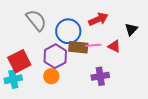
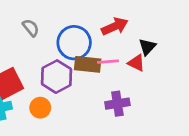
gray semicircle: (36, 20) -> (31, 28), size x0.6
black triangle: (131, 29) -> (147, 47), moved
orange circle: (51, 76) -> (40, 108), moved

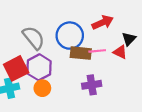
gray semicircle: (31, 28) -> (34, 38), moved, size x1.6
purple hexagon: (56, 77) -> (39, 67), moved
purple cross: (117, 104) -> (92, 85), moved

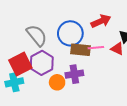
purple cross: (92, 85) -> (74, 74), moved
orange circle: (42, 88) -> (57, 82), moved

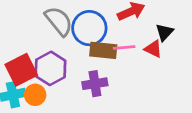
gray semicircle: (37, 35) -> (59, 21), moved
orange circle: (57, 82) -> (35, 95), moved

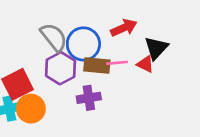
black triangle: (164, 32) -> (156, 48), size x1.4
purple hexagon: (50, 68) -> (61, 68), moved
orange circle: (35, 95) -> (31, 109), size x1.4

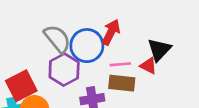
red arrow: (124, 28) -> (111, 32), moved, turned -40
brown rectangle: (97, 65) -> (122, 83), moved

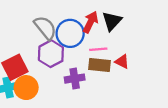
black triangle: (159, 50) -> (112, 21), moved
red triangle: (148, 66) -> (122, 62), moved

